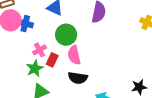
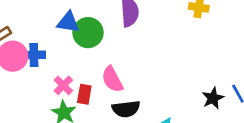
green circle: (66, 35) -> (88, 33), moved

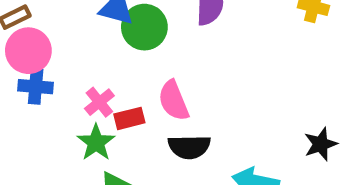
blue cross: (34, 55) -> (36, 87), moved
red rectangle: (84, 94) -> (129, 118), turned 60

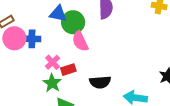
blue cross: (36, 87) -> (32, 39), moved
pink semicircle: (173, 101) -> (80, 41), moved

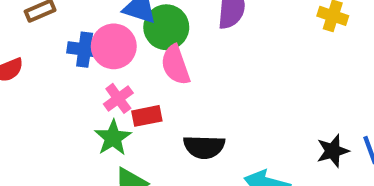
pink circle: (14, 38) -> (114, 46), moved

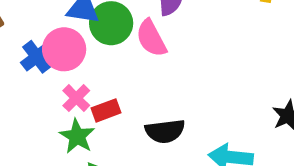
blue cross: (85, 50) -> (37, 57), turned -36
pink semicircle: (175, 65) -> (151, 38), moved

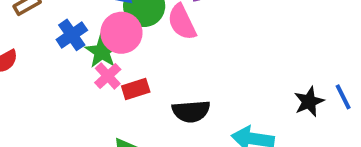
pink circle: (64, 49) -> (121, 33), moved
green star: (77, 136) -> (102, 52), moved

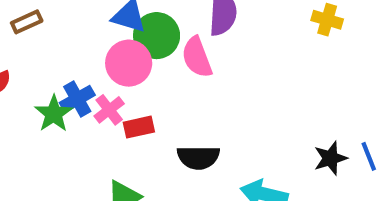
blue cross: (72, 35) -> (77, 99), moved
green star: (102, 52) -> (54, 114), moved

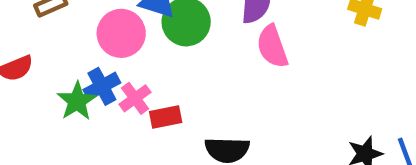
pink semicircle: (197, 57) -> (272, 46), moved
pink circle: (129, 63) -> (121, 33), moved

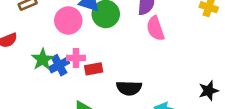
blue cross: (102, 86) -> (59, 65), moved
pink cross: (135, 98) -> (76, 58), turned 36

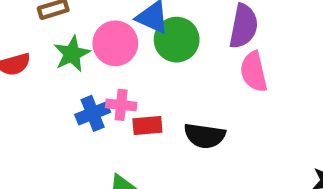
green star: (43, 59) -> (72, 54), moved
black semicircle: (129, 88) -> (205, 136), moved

